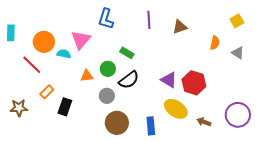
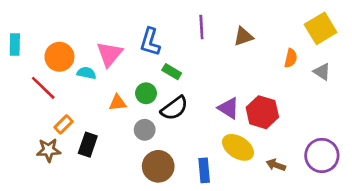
blue L-shape: (106, 19) -> (150, 42), moved
yellow square: (237, 21) -> (321, 28), size x1.6
brown star: (19, 108) -> (49, 150), moved

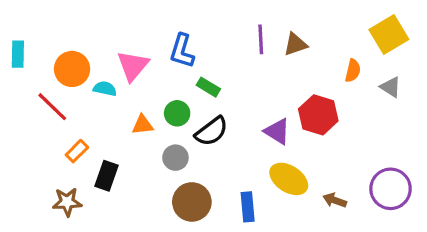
purple line: (201, 27) -> (261, 39), moved
red hexagon: (262, 112) -> (318, 115), moved
brown star: (49, 150) -> (67, 202), moved

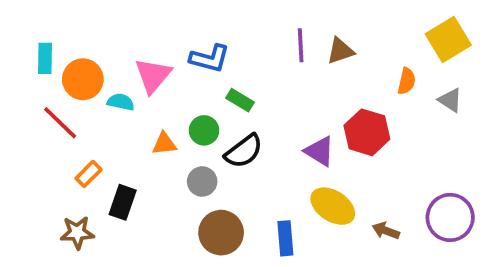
blue L-shape: (182, 51) -> (210, 58), turned -92
cyan rectangle: (18, 54) -> (45, 58), moved

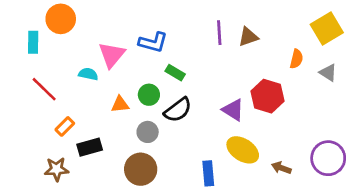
orange circle: (83, 79) -> (61, 19), moved
black rectangle: (123, 202) -> (90, 147), turned 55
brown circle: (221, 233) -> (141, 169), moved

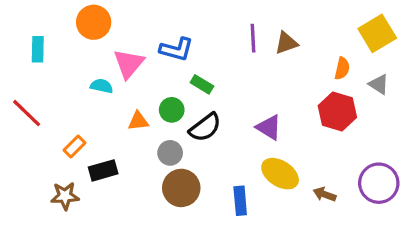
orange circle: (61, 19) -> (94, 22), moved
red line: (44, 89) -> (27, 113), moved
red hexagon: (268, 96) -> (337, 111), moved
brown circle: (141, 169) -> (181, 188), moved

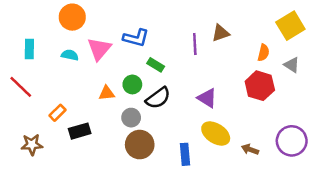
purple line: (253, 38) -> (195, 44), moved
cyan rectangle: (38, 49) -> (29, 49), moved
cyan semicircle: (102, 86) -> (70, 55), moved
brown star: (65, 196) -> (32, 145), moved

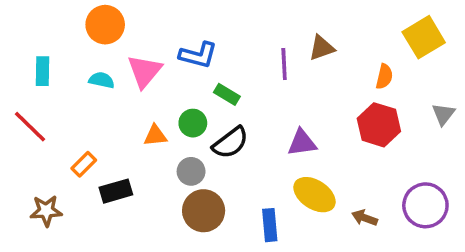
gray triangle: (292, 65) -> (443, 114), moved, turned 35
purple triangle: (207, 98) -> (302, 143), turned -40

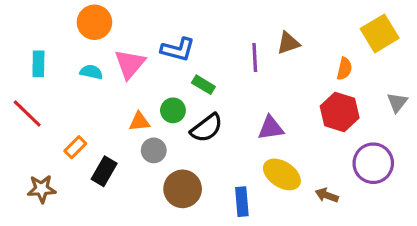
gray circle: (191, 171) -> (154, 150), moved
black rectangle: (116, 191) -> (104, 171), turned -44
purple circle: (425, 205) -> (373, 163), moved

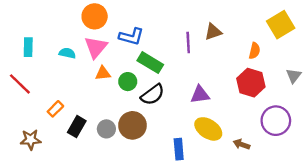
orange circle: (94, 22) -> (95, 16), moved
green rectangle: (203, 85) -> (150, 63), size x1.5
orange triangle: (139, 122) -> (103, 73), moved
gray circle: (154, 150) -> (106, 129), moved
brown circle: (183, 189) -> (132, 125), moved

